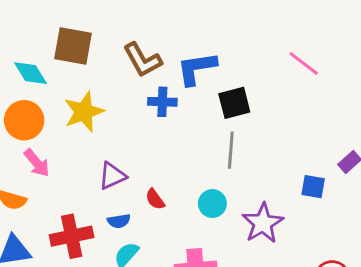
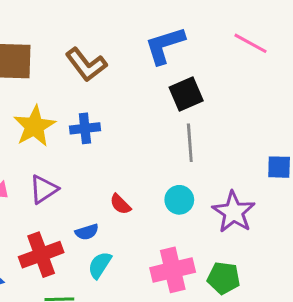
blue L-shape: (197, 68) -> (165, 45), moved
blue cross: (162, 102) -> (85, 128), moved
purple triangle: (112, 176) -> (44, 189), moved

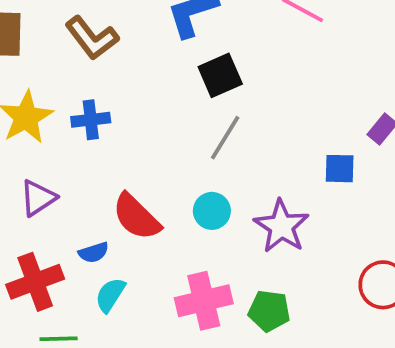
gray line: (190, 143) -> (225, 138), turned 36
red semicircle: (120, 204) -> (136, 217), size x1.8

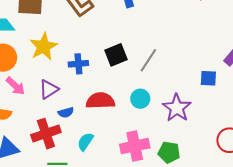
black square: (220, 75) -> (116, 55), moved
blue cross: (91, 120) -> (78, 64), moved
red semicircle: (136, 217) -> (100, 101), turned 132
blue semicircle: (94, 252) -> (66, 112), moved

